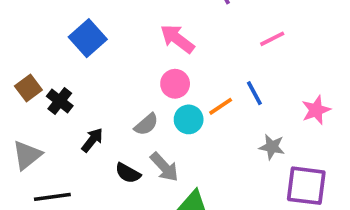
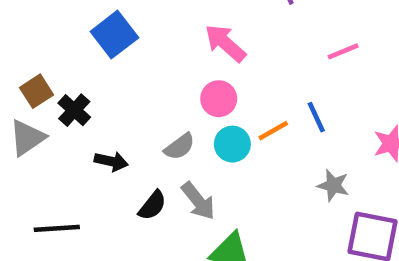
black arrow: (92, 140) -> (111, 161), turned 60
gray triangle: (27, 155) -> (27, 138), moved
black semicircle: (128, 173) -> (152, 205), turned -85

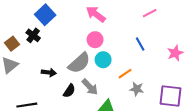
black cross: (74, 110) -> (33, 35), moved
orange line: (273, 131) -> (125, 74), moved
gray semicircle: (180, 147) -> (79, 63), size x1.6
gray star: (333, 185) -> (137, 89), moved

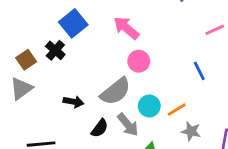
pink arrow: (96, 14) -> (126, 28), moved
cyan circle: (103, 60) -> (149, 106), moved

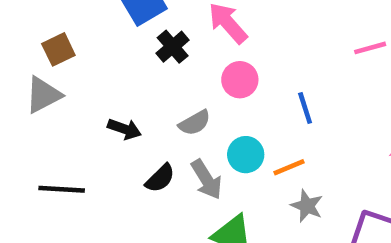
black cross: (55, 50) -> (173, 47), moved
blue line: (199, 71) -> (305, 108), moved
gray semicircle: (115, 91) -> (195, 123), size x0.6

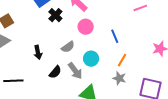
black arrow: (124, 129) -> (38, 52), turned 64
orange line: (289, 167) -> (122, 60), moved, turned -32

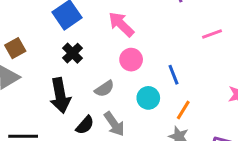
black cross: (55, 15) -> (72, 53), moved
black arrow: (38, 52) -> (60, 96), size x1.6
cyan circle: (91, 59) -> (148, 98), moved

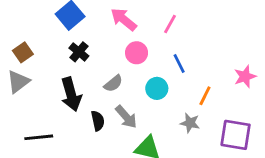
pink line: (212, 34) -> (170, 24), moved, turned -36
orange line: (183, 110) -> (205, 96), moved
black semicircle: (85, 125) -> (98, 121), turned -48

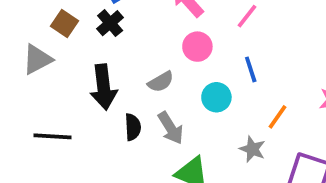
brown square: (23, 52) -> (65, 24), moved, turned -30
black cross: (79, 52) -> (110, 23), moved

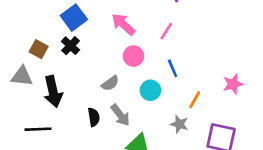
gray triangle: (37, 59) -> (22, 76), turned 40
black arrow: (103, 87) -> (53, 91), moved

